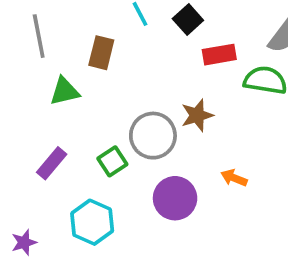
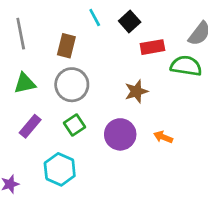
green triangle: (64, 91) -> (25, 83), moved
gray circle: (153, 136) -> (72, 85), moved
purple circle: (175, 198) -> (120, 134), moved

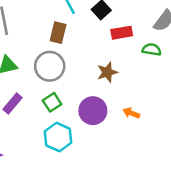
brown rectangle: (66, 46) -> (58, 33), moved
green semicircle: (186, 66) -> (152, 49), size x0.7
cyan hexagon: (60, 169) -> (58, 137), moved

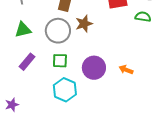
brown star: (107, 72) -> (84, 24), moved
green square: (52, 102) -> (60, 61), turned 35

